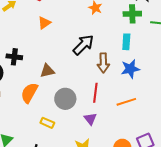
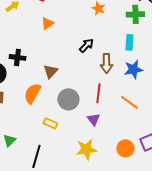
black arrow: (83, 45) -> (86, 45), size x0.7
brown triangle: (47, 71) -> (50, 71), turned -35
orange line: (126, 102) -> (129, 102), turned 54

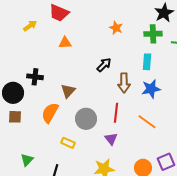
orange triangle: (47, 23) -> (65, 43), turned 32

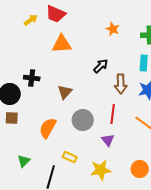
yellow arrow: (30, 26) -> (31, 20), moved
orange triangle: (65, 43) -> (62, 44), size x1.5
orange semicircle: (50, 113) -> (48, 128), moved
yellow rectangle: (68, 143) -> (70, 157), moved

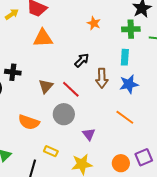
red line: (113, 114) -> (71, 89), moved, turned -54
orange semicircle: (48, 128) -> (29, 122), turned -100

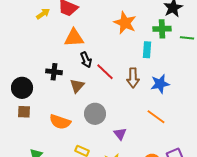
orange star: (94, 23) -> (125, 23), size x1.6
cyan rectangle: (125, 57) -> (147, 50), moved
black arrow: (82, 60) -> (86, 60), moved, turned 112
black cross: (13, 72) -> (54, 72), moved
red line: (71, 89) -> (105, 72), moved

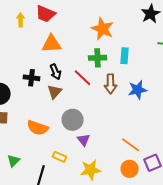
yellow arrow: (43, 14) -> (20, 20), turned -56
green cross: (162, 29) -> (98, 58), moved
black arrow: (86, 60) -> (56, 72), moved
orange line: (156, 117) -> (130, 145), moved
purple triangle: (120, 134) -> (84, 140), moved

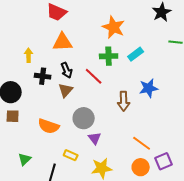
yellow arrow: (20, 20) -> (29, 55), moved
cyan rectangle: (124, 56) -> (136, 54), turned 49
brown arrow: (110, 84) -> (124, 101), moved

